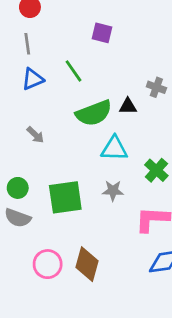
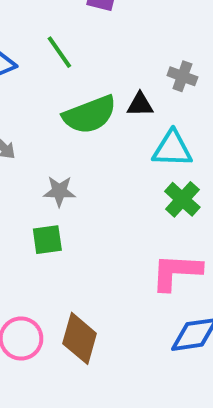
cyan triangle: (114, 148) -> (172, 149), moved
gray star: (113, 191) -> (59, 191), moved
green square: (65, 197) -> (47, 240), size x0.6

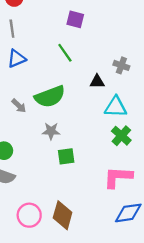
green line: (59, 52) -> (65, 53), moved
green semicircle: (90, 115) -> (50, 97), moved
green square: (47, 240) -> (66, 156), moved

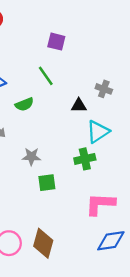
green semicircle: (50, 97) -> (24, 104), moved, size x0.6
cyan triangle: (116, 107) -> (98, 132), turned -35
green cross: (121, 136) -> (85, 159), moved, turned 36

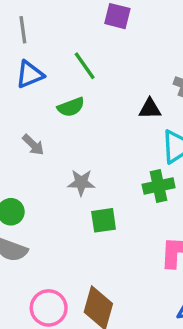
green line: (46, 76) -> (85, 66), moved

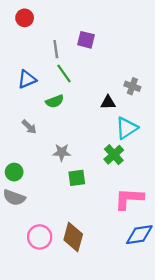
gray line: (23, 30) -> (56, 49), moved
green cross: (159, 186) -> (114, 155), turned -30

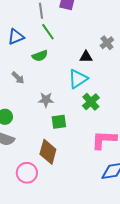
gray cross: (132, 86) -> (107, 43), turned 32
cyan triangle: (127, 128) -> (78, 79), moved
brown diamond: (73, 237) -> (48, 152), moved

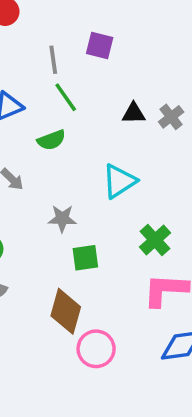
black triangle: (86, 57) -> (134, 113), moved
green cross: (91, 102) -> (155, 240), moved
pink circle: (27, 173) -> (96, 349), moved

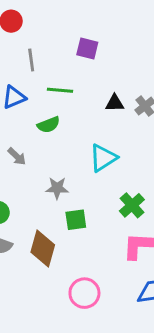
gray line: (53, 60) -> (31, 60), moved
green line: (66, 97) -> (60, 90), turned -50
brown diamond: (66, 311) -> (43, 248), moved

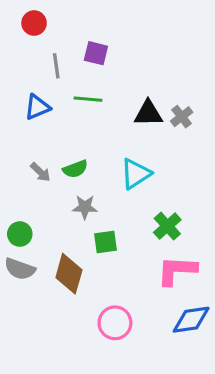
purple square: (87, 48) -> (96, 53), moved
black triangle: (115, 103) -> (148, 113), size x1.4
green semicircle: (48, 125) -> (75, 169), moved

